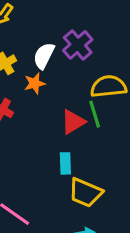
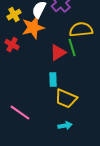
orange star: (35, 83) -> (33, 28), size x1.6

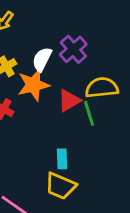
red triangle: (58, 53) -> (69, 101), moved
yellow trapezoid: (66, 99) -> (60, 186), moved

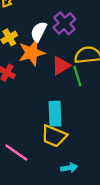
cyan rectangle: (62, 159) -> (55, 114), size x1.5

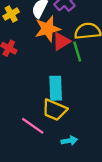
orange star: (32, 53) -> (48, 29), moved
pink line: (16, 152) -> (33, 126), moved

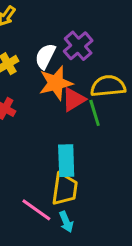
yellow trapezoid: (54, 110) -> (65, 189), turned -105
cyan arrow: (69, 141) -> (66, 222), moved, turned 77

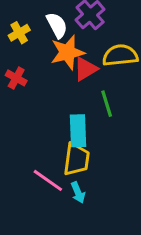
white semicircle: (45, 56) -> (57, 25), turned 125
green line: (95, 113) -> (107, 104), moved

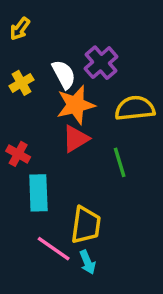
red triangle: (86, 69) -> (76, 139), moved
red cross: (16, 78) -> (18, 154), moved
cyan rectangle: (78, 131) -> (38, 193), moved

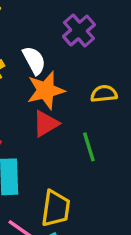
purple cross: (101, 63) -> (79, 30), moved
yellow semicircle: (135, 108) -> (104, 94), size x0.7

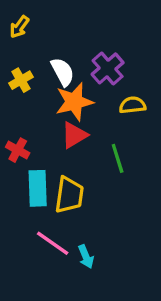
purple cross: (79, 30) -> (108, 68), moved
yellow trapezoid: (56, 208) -> (69, 195), moved

